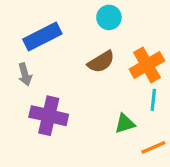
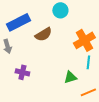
brown semicircle: (101, 62) -> (43, 34), moved
purple cross: (49, 116) -> (22, 72), size x0.6

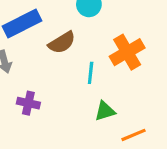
cyan line: (88, 62) -> (91, 73), moved

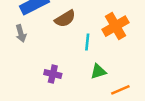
purple cross: (28, 103) -> (53, 74), moved

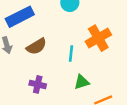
brown semicircle: (65, 19) -> (36, 46), moved

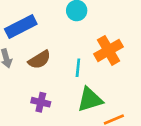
green triangle: (82, 82) -> (90, 100), size x1.5

